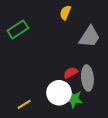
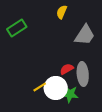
yellow line: (24, 104) -> (40, 87), moved

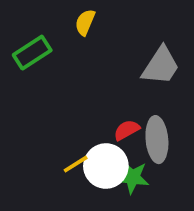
yellow semicircle: (62, 12) -> (85, 22), moved

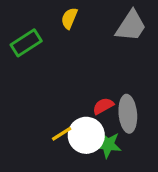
gray trapezoid: (161, 66) -> (131, 26), moved

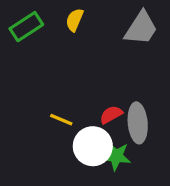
green rectangle: (26, 43) -> (26, 27), moved
yellow line: (62, 134) -> (61, 120), moved, turned 55

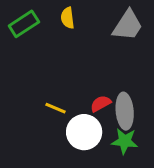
yellow semicircle: (75, 20) -> (68, 18), turned -30
green star: (116, 156) -> (125, 141), moved

